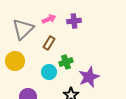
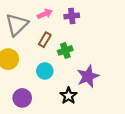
green cross: (66, 62) -> (65, 50), moved

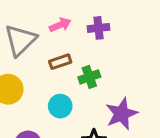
brown rectangle: (45, 40) -> (60, 62), turned 40

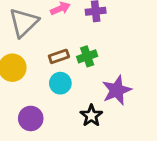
brown rectangle: (60, 62) -> (59, 56), moved

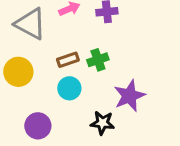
gray triangle: (24, 23) -> (30, 24), turned -48
black star: (91, 116) -> (102, 123), turned -30

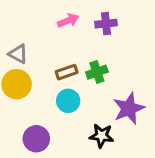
gray triangle: (30, 24) -> (18, 54), moved, size x0.6

